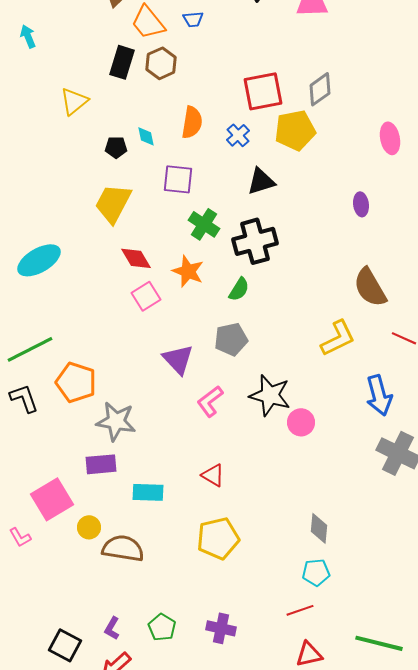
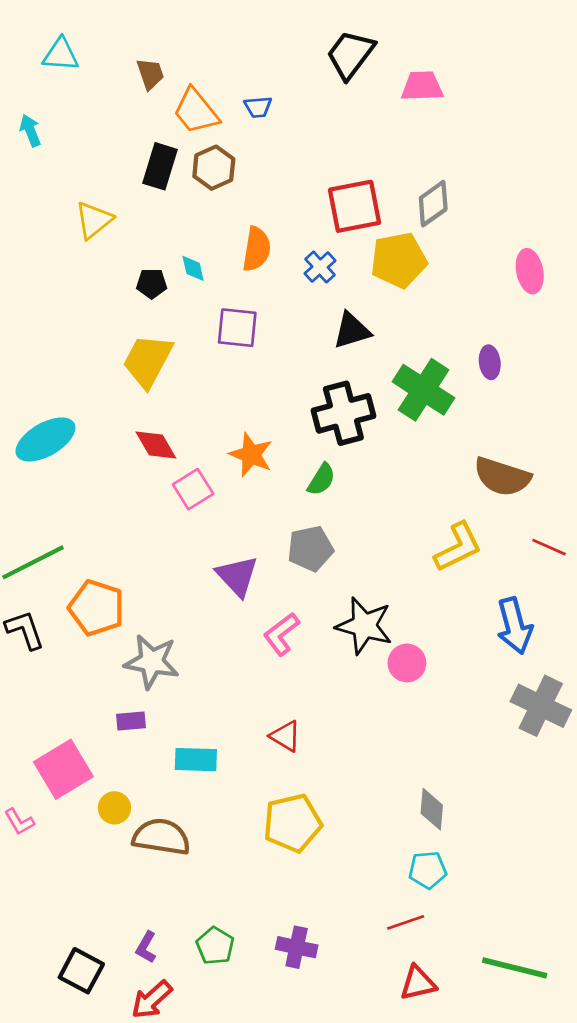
green cross: (204, 224) -> (424, 390), moved, size x1.4
red diamond: (136, 258) -> (156, 445), moved
brown semicircle: (370, 287) -> (502, 477), turned -42
purple rectangle: (101, 464) -> (131, 721), size x0.7

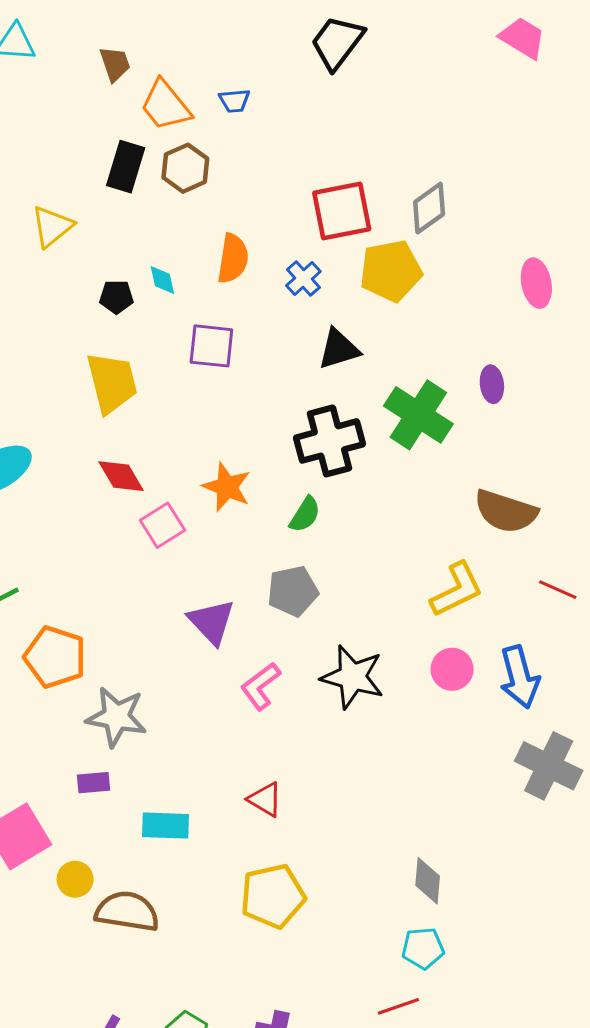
pink trapezoid: (422, 86) -> (523, 38), moved, turned 33
yellow trapezoid: (148, 361) -> (112, 383), turned 138
pink circle: (407, 663) -> (452, 669), moved

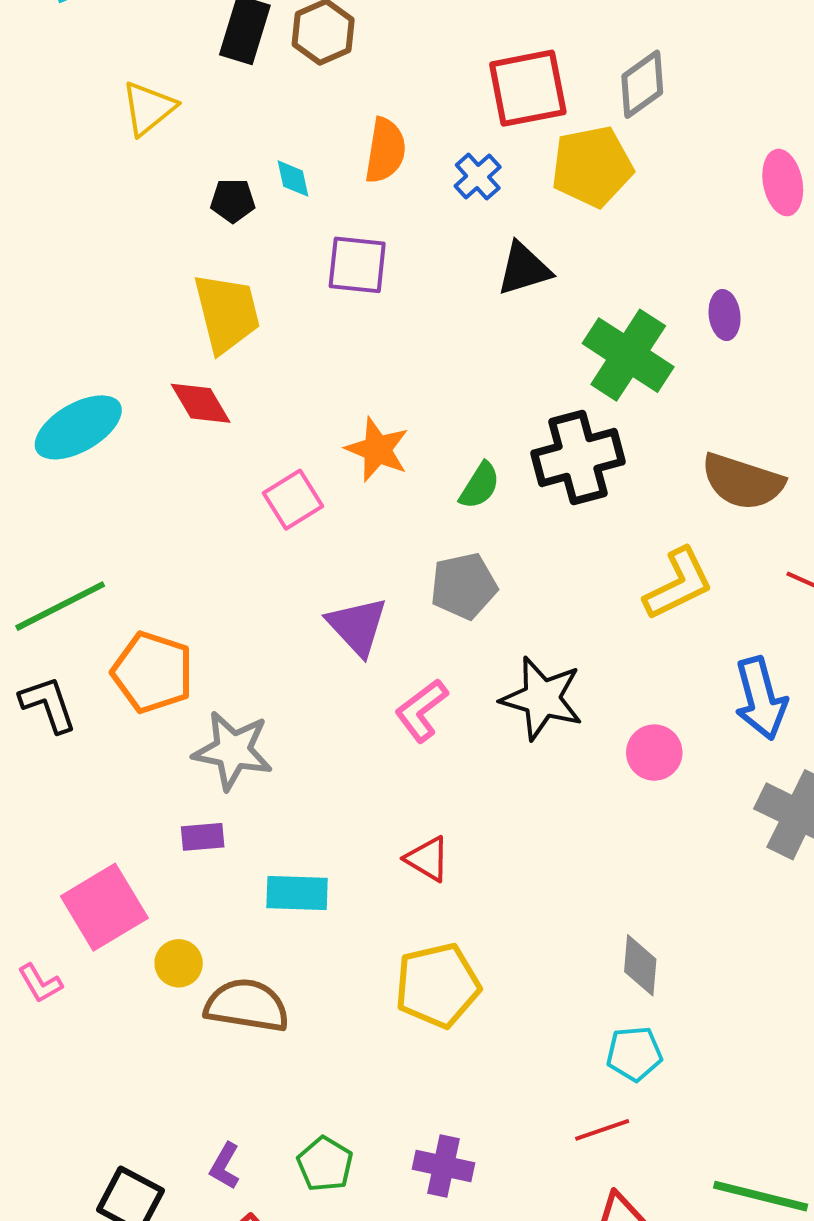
black cross: (329, 441) -> (578, 457), moved
red diamond: (121, 476) -> (201, 403), moved
pink circle: (452, 669) -> (654, 753), moved

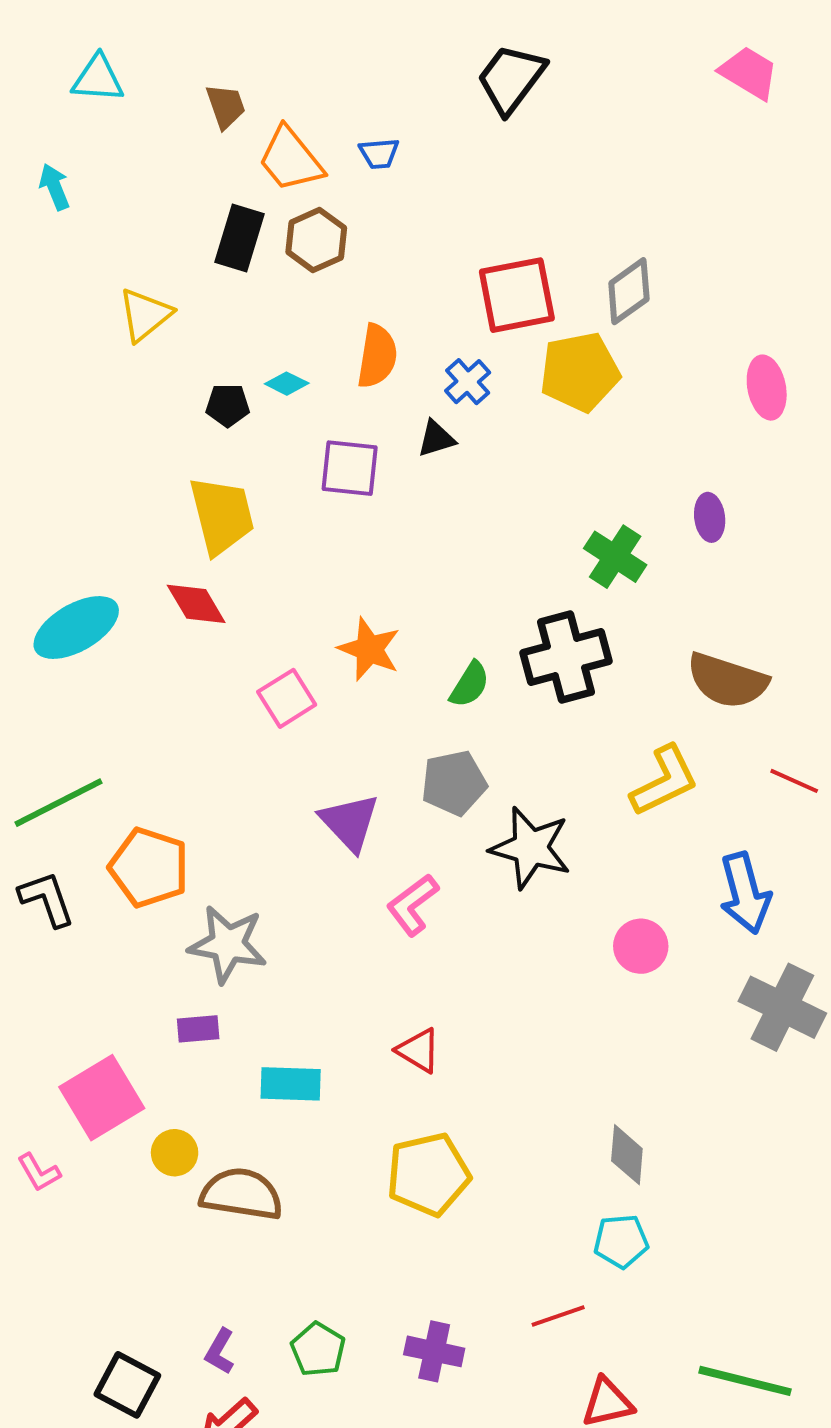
cyan diamond: (293, 179) -> (287, 384), turned -51
black triangle: (524, 269) -> (436, 439), moved, size x0.7
green cross: (628, 355) -> (615, 557), size x0.7
black star: (542, 698) -> (531, 848), moved
red line: (602, 1130) -> (558, 1316), moved

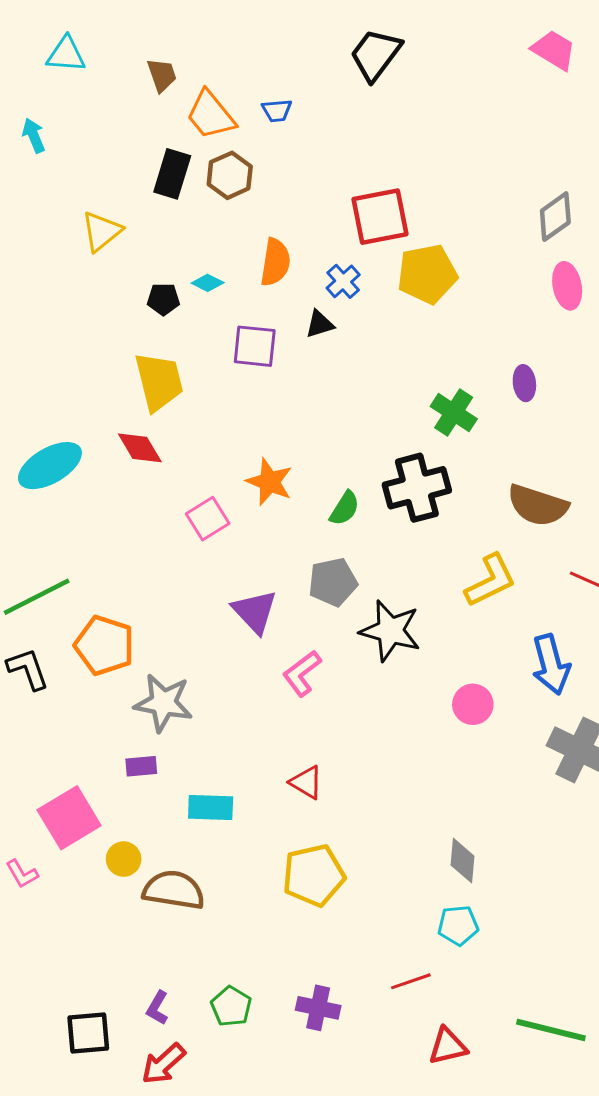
gray diamond: (629, 291) -> (555, 217), moved
black square: (127, 1385) -> (88, 1033), turned -33

